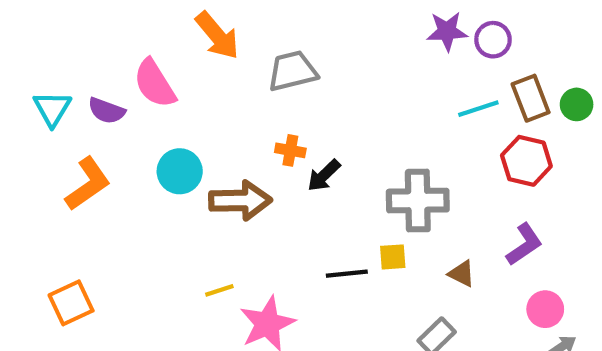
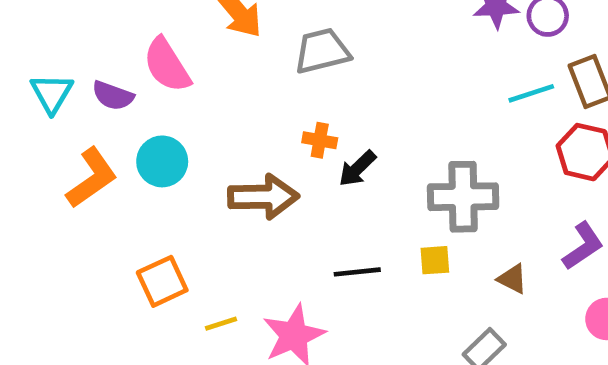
cyan circle: (180, 171) -> (162, 161), moved
black line: (347, 274) -> (357, 272), moved
yellow line: (219, 290) -> (221, 324), moved
orange square: (71, 303) -> (162, 281), moved

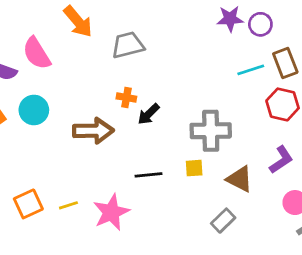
brown triangle: (512, 279) -> (240, 179), size x1.5
orange square: (162, 281) -> (28, 204), moved

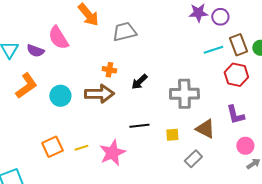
orange cross: (126, 98) -> (109, 70), moved
cyan circle: (34, 110) -> (60, 96), moved
purple L-shape: (281, 160) -> (235, 115), turned 110
yellow square: (194, 168) -> (172, 135), moved

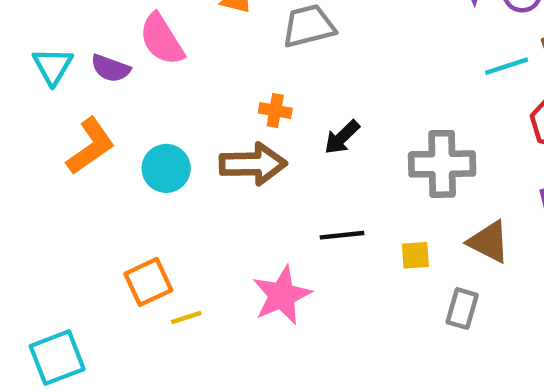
yellow line: (81, 148) -> (186, 317), moved
gray rectangle: (193, 159) -> (462, 309), turned -30

